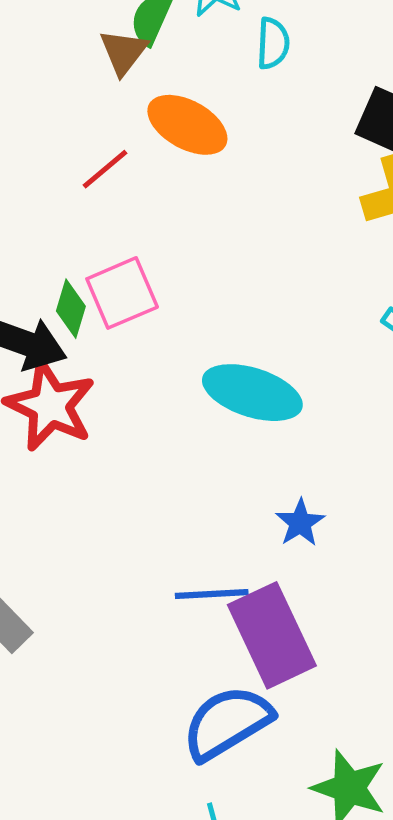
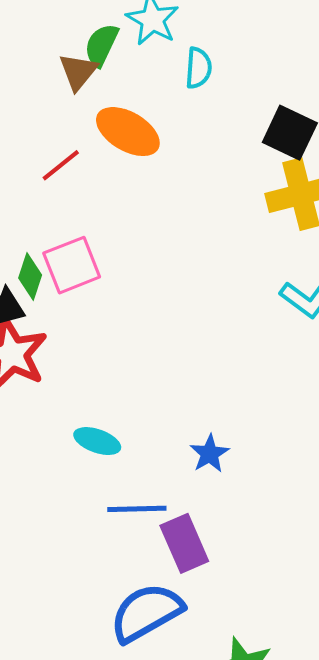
cyan ellipse: (252, 393) -> (97, 441), moved, size x0.6
purple rectangle: (272, 635) -> (184, 543), size x0.7

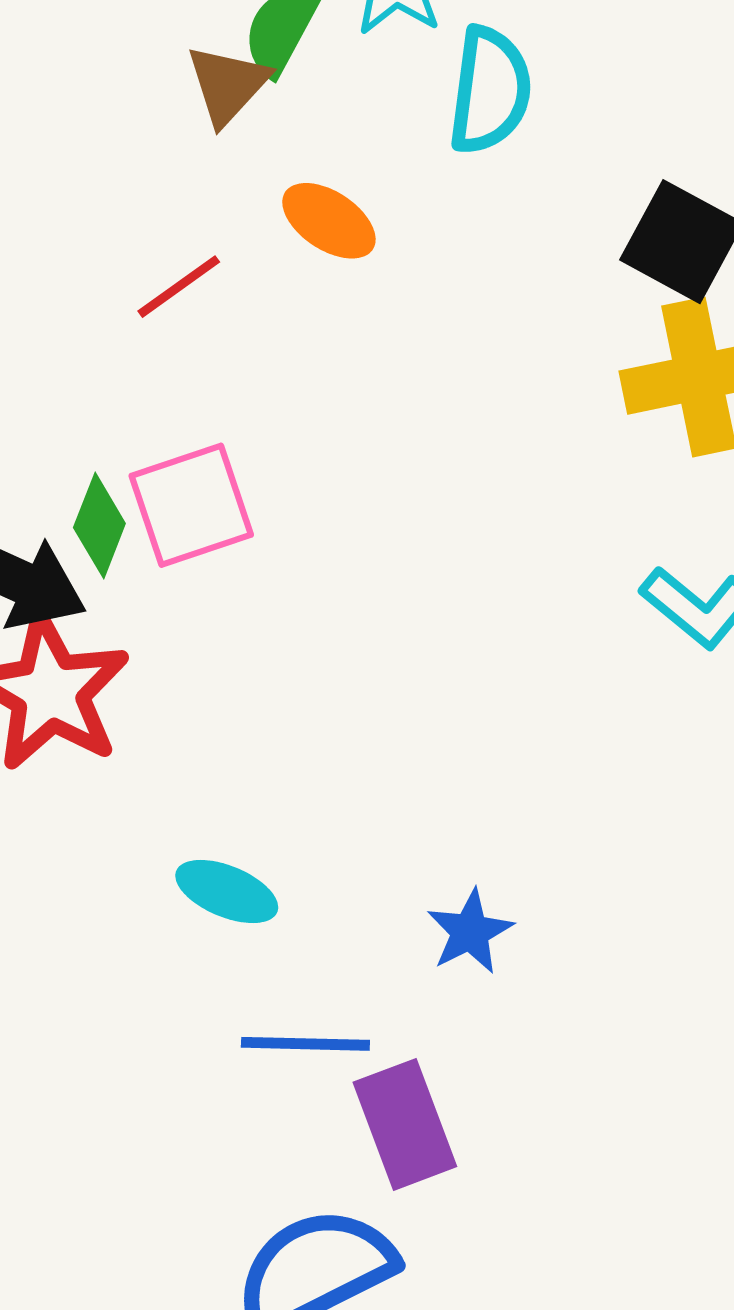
cyan semicircle: (198, 68) -> (490, 90), size x1.4
orange ellipse: (128, 132) -> (329, 221), size x0.7

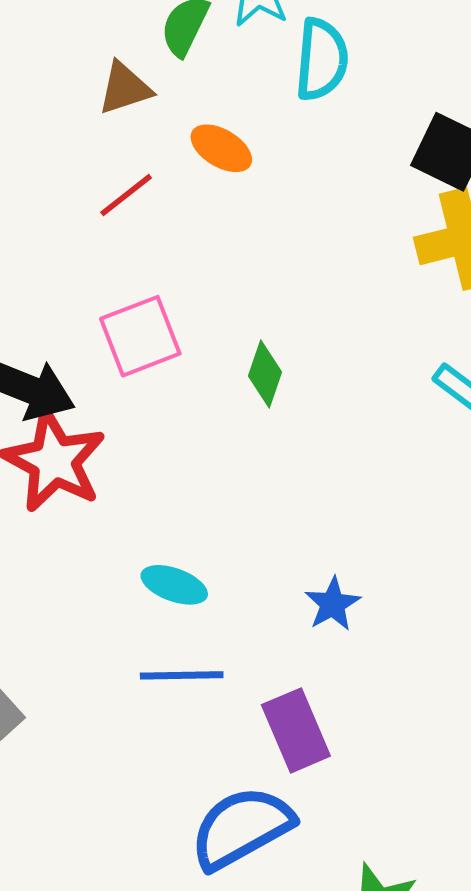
brown triangle: (228, 85) -> (125, 88), moved, turned 32
green diamond: (99, 525) -> (265, 374), moved
blue line: (305, 1044) -> (182, 675), moved

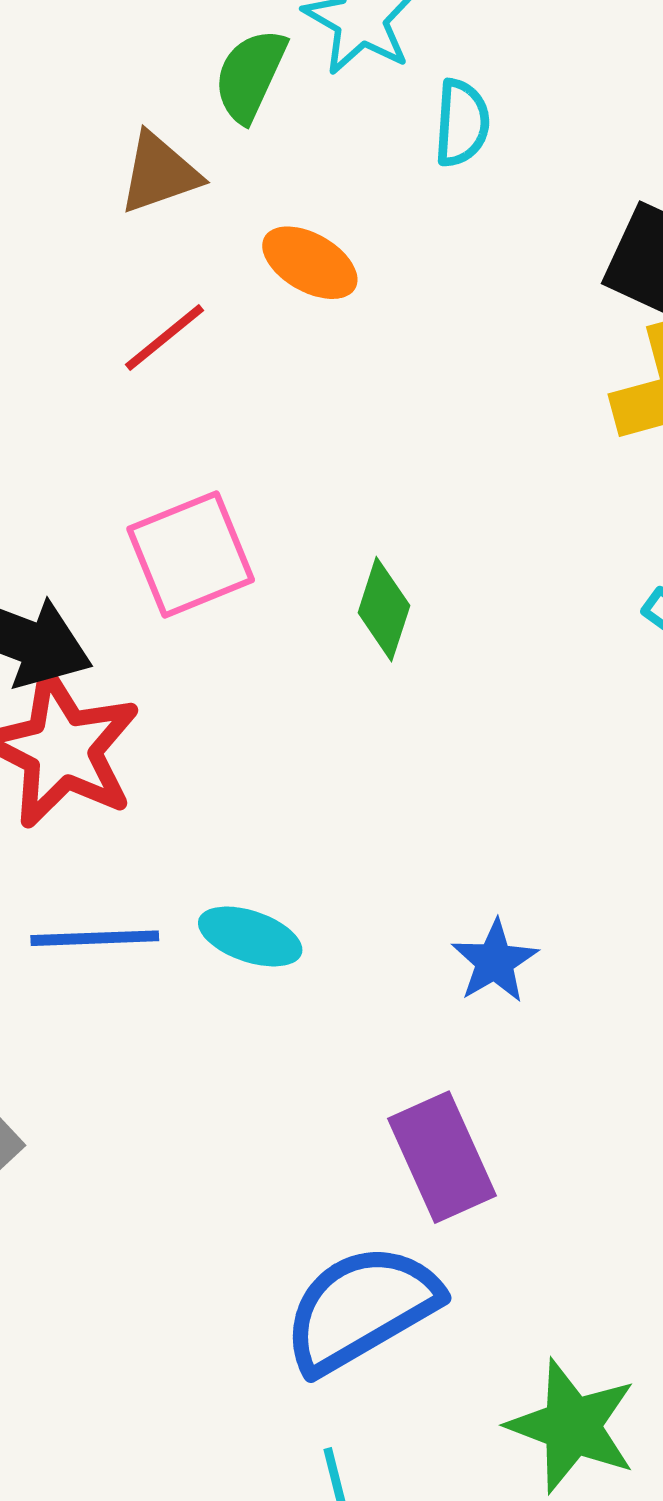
cyan semicircle: (322, 59) -> (462, 123), size x0.7
blue line: (182, 675) -> (95, 938), moved

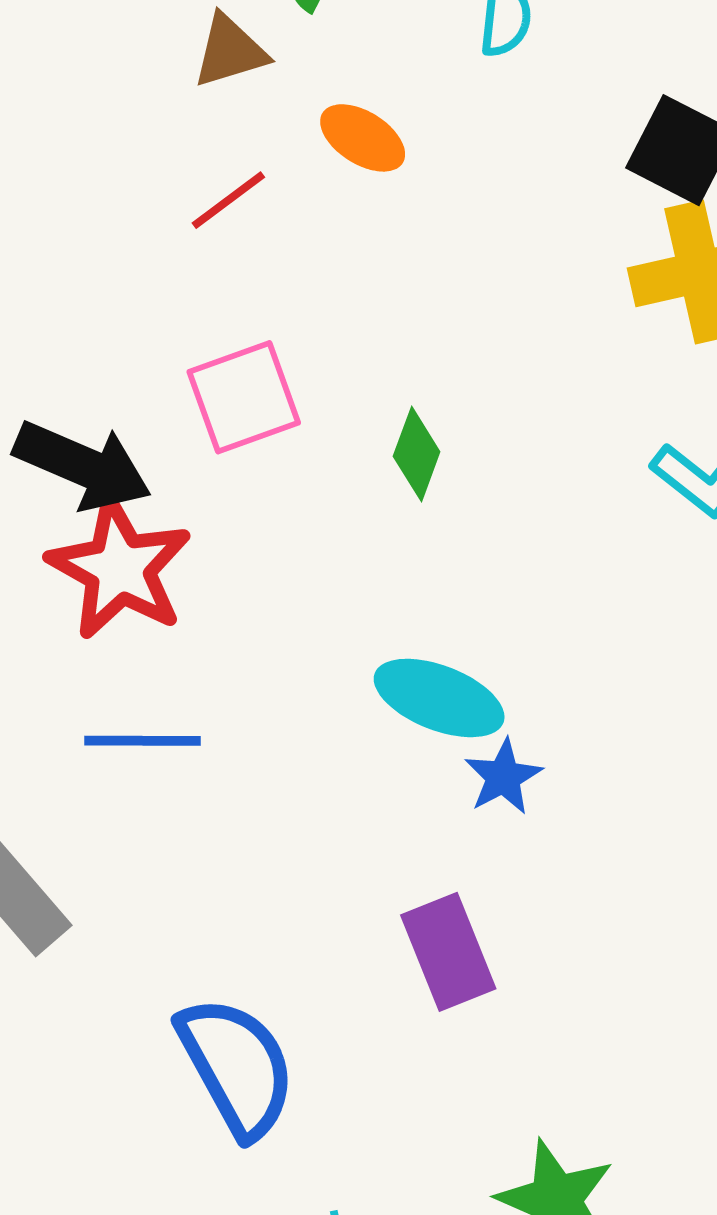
cyan ellipse: (250, 936) -> (439, 698), moved, size x1.4
blue semicircle: (361, 1308) -> (237, 1067), moved, turned 89

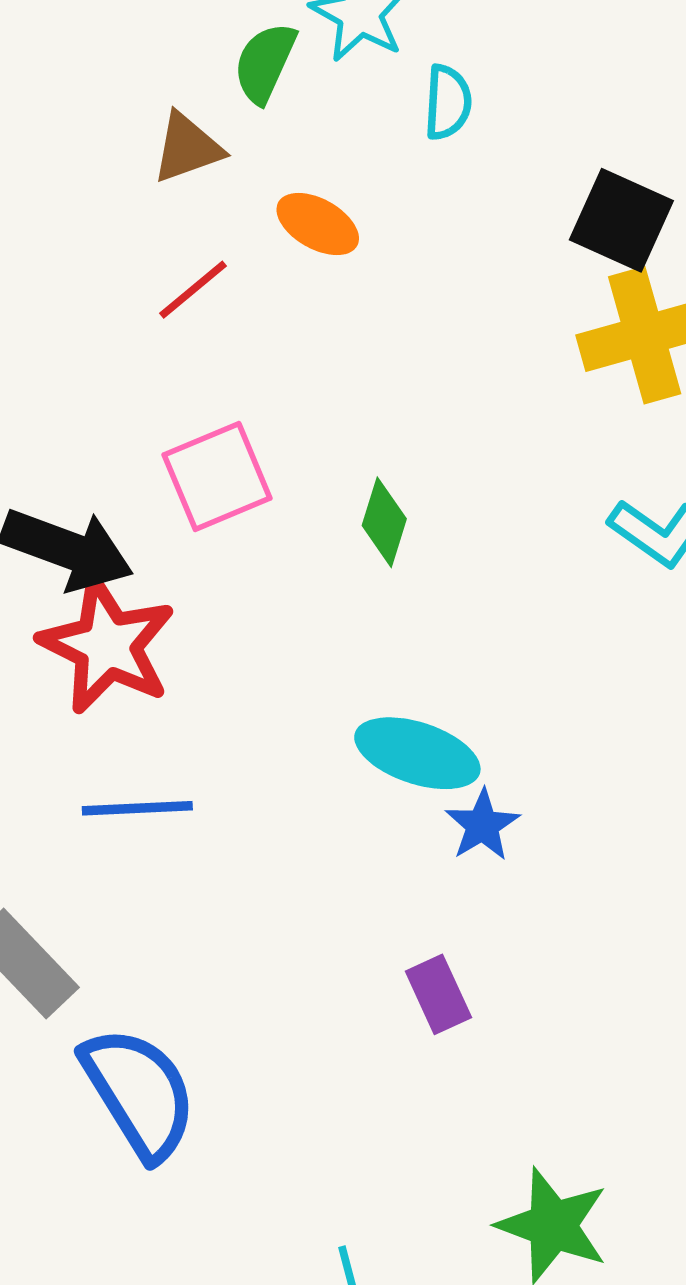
purple rectangle: (448, 952) -> (438, 994), size x0.7
blue semicircle: (237, 1067) -> (139, 1093), moved

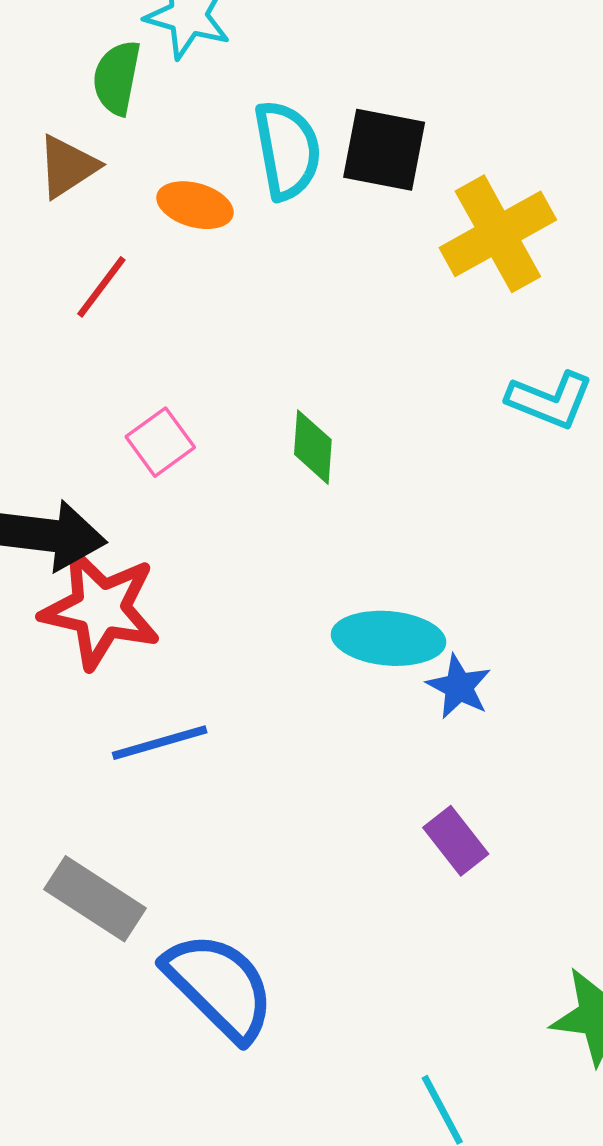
cyan semicircle: (448, 102) -> (287, 150), moved, size x1.5
black square: (621, 220) -> (384, 150), moved
pink square: (217, 477) -> (160, 442), size x0.7

